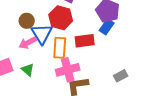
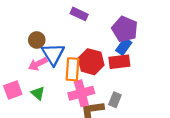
red hexagon: (61, 18) -> (91, 62), moved
red rectangle: (85, 41) -> (119, 62), moved
gray rectangle: (121, 76) -> (115, 100), moved, turned -40

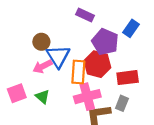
purple pentagon: (125, 29) -> (105, 42), moved
blue rectangle: (124, 46) -> (131, 28), moved
red rectangle: (119, 62) -> (128, 78), moved

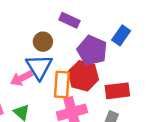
brown circle: (41, 42) -> (43, 42), moved

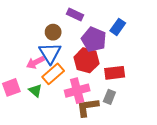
orange rectangle: (62, 85) -> (53, 74), moved, turned 45

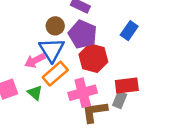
blue rectangle: (118, 27) -> (129, 31), moved
purple pentagon: (94, 39) -> (83, 34), moved
red rectangle: (115, 73) -> (127, 86), moved

